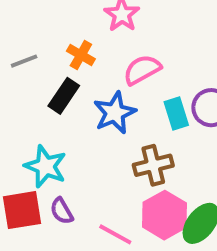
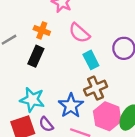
pink semicircle: (142, 70) -> (79, 33), turned -100
blue star: (115, 113) -> (71, 106), moved
cyan rectangle: (176, 114) -> (91, 60), moved

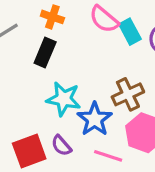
cyan rectangle: (91, 60) -> (130, 32), moved
cyan star: (32, 100) -> (64, 99), moved

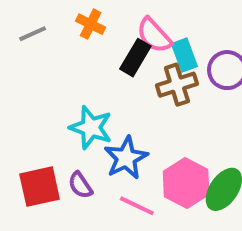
black rectangle: (45, 53) -> (135, 58), moved
brown cross: (128, 94) -> (177, 85), moved

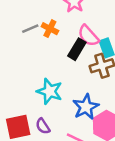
gray line: (33, 34) -> (30, 29), moved
blue star: (126, 158) -> (86, 107), moved

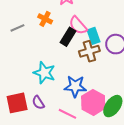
gray line: (30, 29) -> (17, 28), moved
blue star: (86, 107) -> (75, 86), turned 30

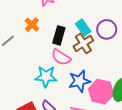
orange cross: (45, 19) -> (32, 25), turned 32
pink semicircle: (78, 25) -> (61, 57), moved

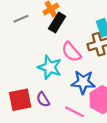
black rectangle: (59, 35) -> (57, 23), moved

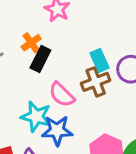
blue star: (83, 82) -> (57, 131), moved

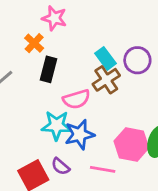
orange cross: (31, 43) -> (34, 43), moved
pink semicircle: (62, 95) -> (76, 99), turned -48

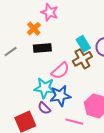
black rectangle: (49, 69) -> (42, 48), turned 66
pink semicircle: (76, 99) -> (60, 71), turned -30
purple semicircle: (60, 166) -> (44, 108), moved

